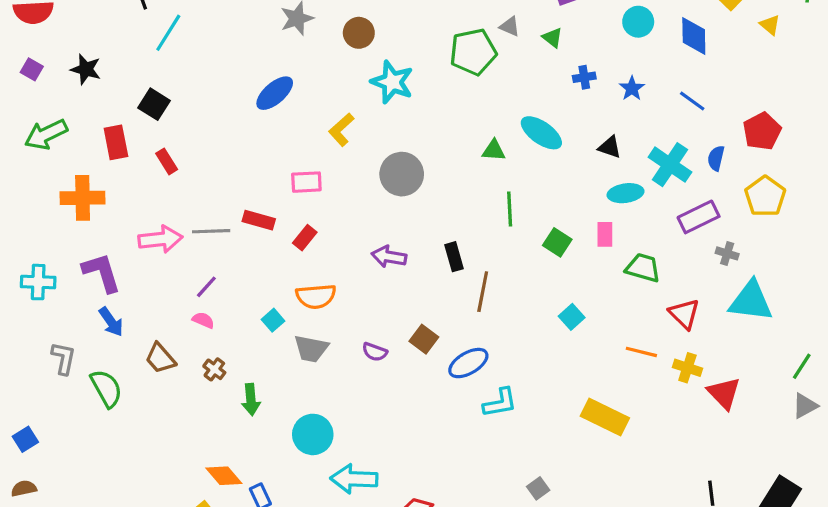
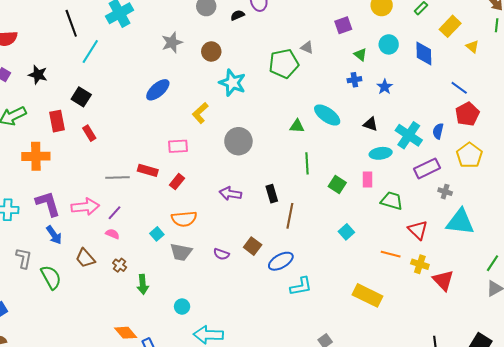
green triangle: (552, 38) -> (360, 55), moved
blue line: (692, 101) -> (459, 88), moved
pink arrow: (160, 239) -> (85, 207), moved
cyan circle: (313, 434) -> (182, 307), size x0.6

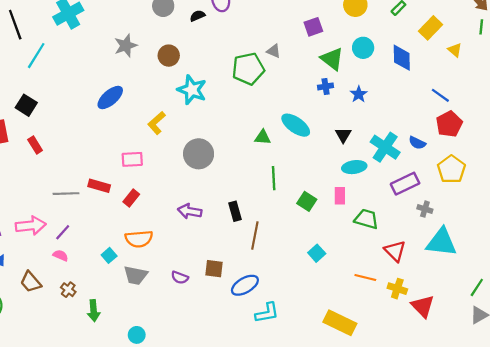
green triangle: (360, 55) -> (332, 59), size x1.6
black triangle: (371, 124) -> (343, 135), turned 42
blue semicircle: (438, 131) -> (417, 143), turned -77
brown square: (253, 246) -> (214, 269), turned -30

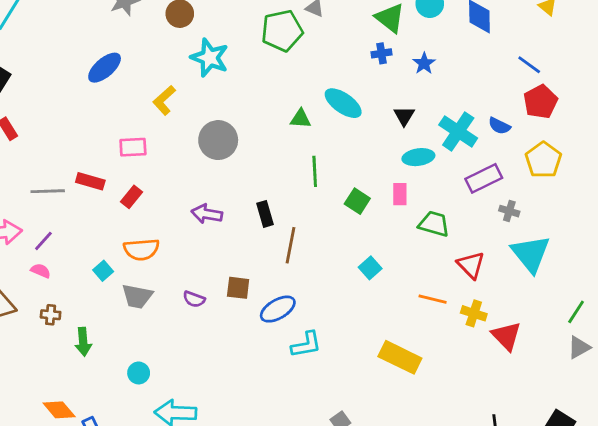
cyan triangle: (441, 242) -> (531, 254), turned 44
brown cross: (68, 290) -> (51, 315), turned -32

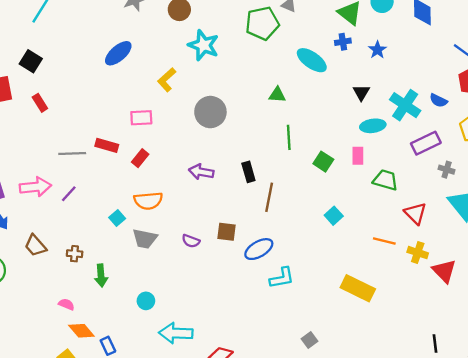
cyan ellipse: (343, 103) -> (312, 60), moved
pink semicircle: (41, 271) -> (66, 304), moved

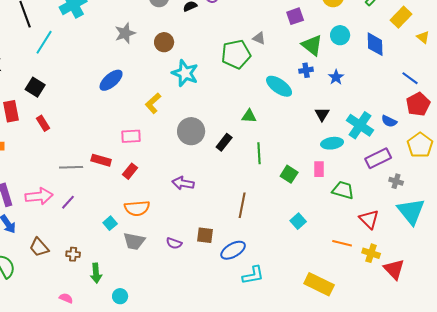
black rectangle: (248, 172) -> (224, 142), moved, turned 54
cyan circle: (146, 301) -> (120, 296), moved

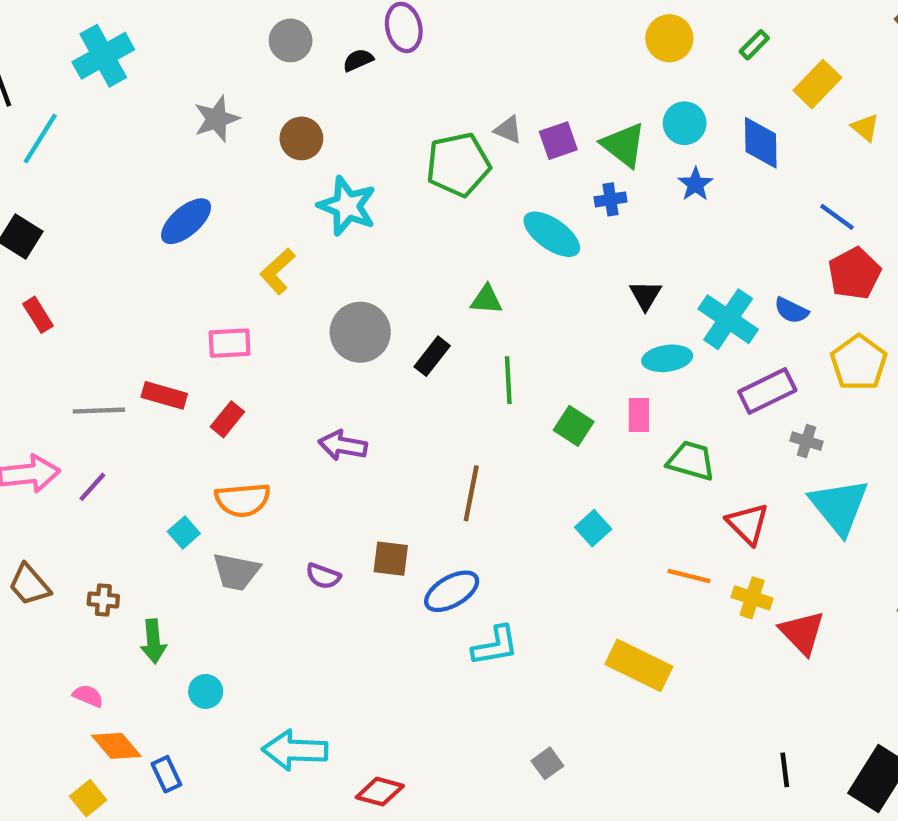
purple square: (295, 16) -> (558, 141), moved
blue star: (336, 77) -> (695, 184), moved

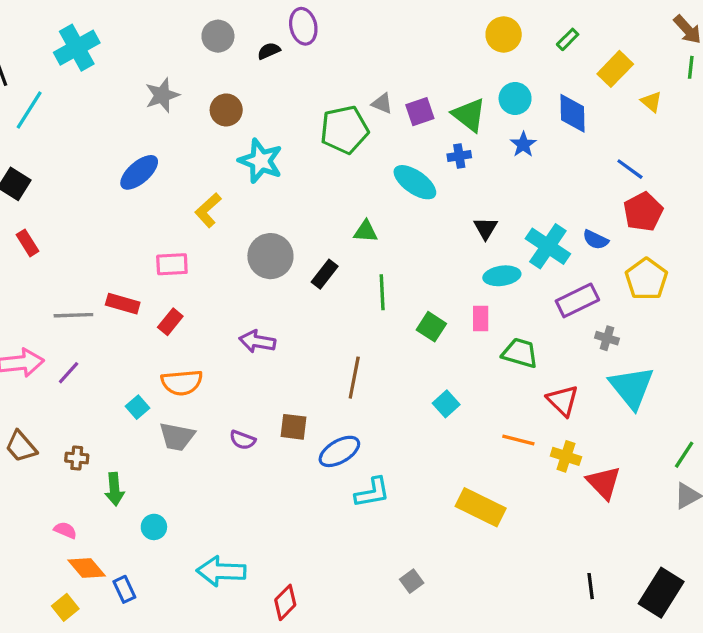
red diamond: (380, 792) -> (285, 602), turned -60

